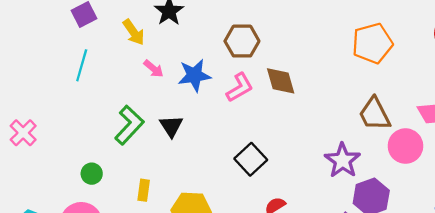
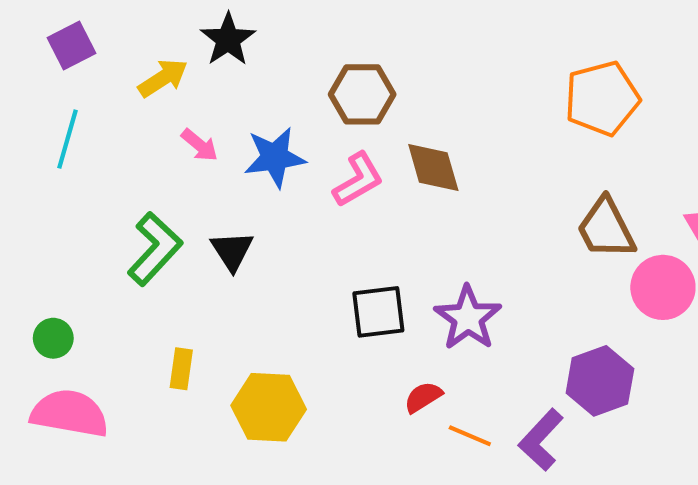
yellow arrow: (134, 32) -> (163, 78), turned -88
black square: (251, 159) -> (378, 312), turned 36
purple star: (342, 160) -> (468, 318), moved
green circle: (92, 174) -> (53, 338), moved

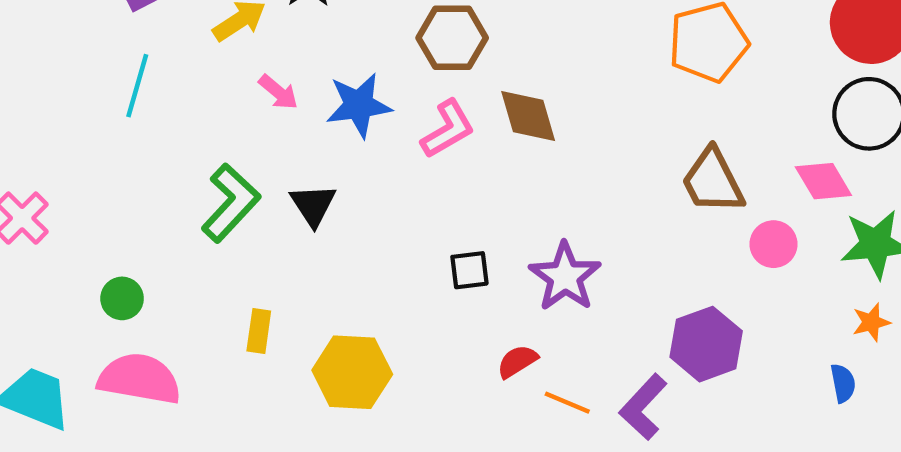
pink circle: (663, 287) -> (774, 244), size x0.7
black square: (378, 312) -> (469, 270), size x0.7

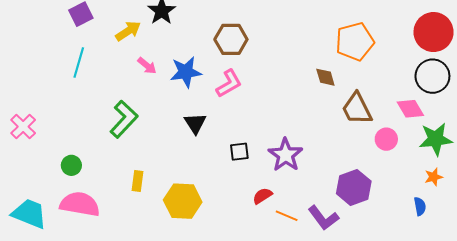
brown diamond: (528, 116) -> (325, 77), moved, size x0.7
black triangle: (313, 205) -> (195, 123), moved
purple L-shape: (643, 407) -> (323, 218), turned -80

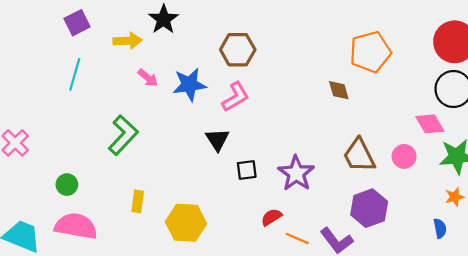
yellow arrow: (128, 31) -> (128, 41), turned 30
brown trapezoid: (357, 109) -> (359, 155), moved
black triangle: (195, 123) -> (217, 140), moved

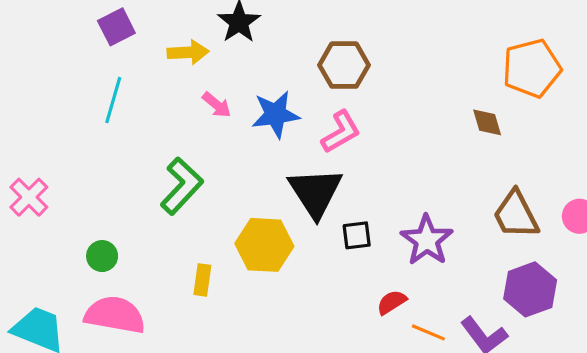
black triangle: (217, 140) -> (315, 192), size x1.6
yellow hexagon: (186, 223) -> (264, 245), moved

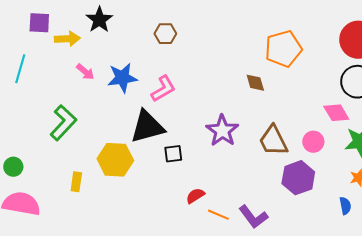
purple square: (116, 27) -> (39, 23), moved, turned 30
brown hexagon: (344, 65) -> (165, 34), moved, size x0.7
black triangle: (315, 192) -> (147, 127), turned 48
purple star: (427, 240) -> (222, 131), moved
purple hexagon: (530, 289) -> (298, 178), moved

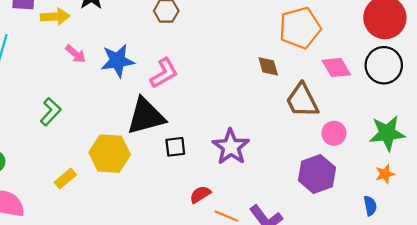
pink diamond: (336, 113) -> (336, 67), moved
green L-shape: (63, 123) -> (51, 112), size x0.7
purple star: (222, 131) -> (231, 147), moved
brown trapezoid: (273, 141) -> (302, 100), moved
yellow rectangle: (76, 182) -> (65, 179), turned 42

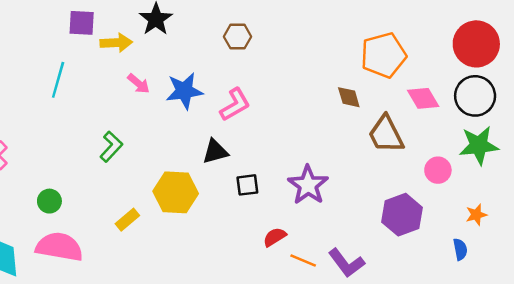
black triangle: (146, 116) -> (215, 152), size x0.6
pink circle: (334, 133) -> (438, 170), moved
green star: (387, 133) -> (479, 145), moved

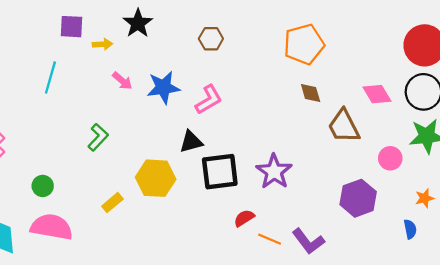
yellow arrow: (116, 43) -> (102, 44), size x0.7
orange pentagon: (383, 55) -> (304, 44), moved
black square: (247, 185) -> (220, 172), size x1.8

